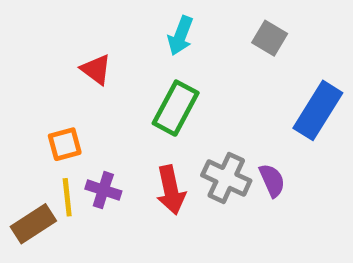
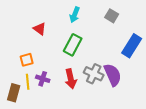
purple semicircle: (272, 180) -> (113, 75), size x1.6
brown rectangle: (33, 224) -> (14, 93), turned -42

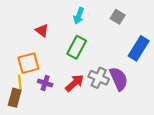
orange square: (27, 60) -> (28, 63), size x1.5
red arrow: (71, 79) -> (75, 83), turned -120
yellow line: (28, 82) -> (20, 83), moved

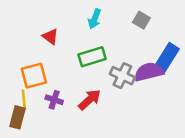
green rectangle: (77, 47) -> (92, 57), turned 45
gray cross: (99, 78) -> (122, 76), moved
purple semicircle: (119, 79) -> (149, 72), moved, turned -80

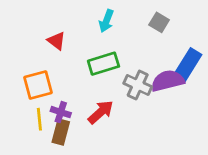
yellow line: (24, 100) -> (39, 119), moved
brown rectangle: (18, 117) -> (61, 132), moved

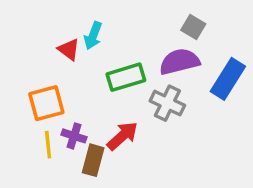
cyan arrow: (106, 21) -> (93, 36), moved
purple semicircle: (168, 81) -> (179, 62), moved
brown rectangle: (61, 132) -> (93, 160), moved

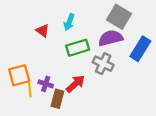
gray square: (193, 27) -> (119, 17), size x1.6
cyan arrow: (93, 36) -> (69, 22), moved
orange square: (46, 103) -> (19, 75), moved

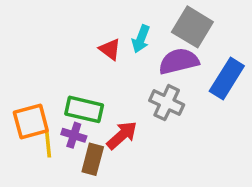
cyan arrow: (69, 22) -> (141, 39), moved
red triangle: (43, 31) -> (110, 49), moved
green rectangle: (78, 48) -> (84, 109), moved, turned 30

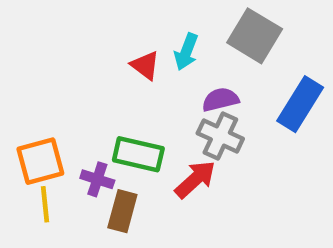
purple semicircle: (179, 61) -> (220, 100), moved, size x0.7
green rectangle: (84, 109) -> (138, 154), moved
red arrow: (122, 135) -> (195, 179), moved
yellow line: (48, 144) -> (45, 204), moved

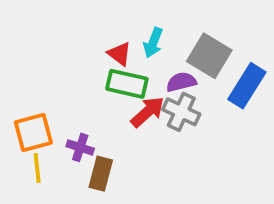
gray square: (255, 36) -> (209, 56), moved
green rectangle: (138, 154) -> (127, 84), moved
red arrow: (195, 179) -> (148, 112), moved

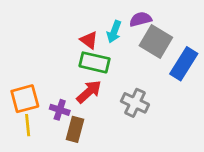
purple semicircle: (181, 82) -> (141, 19), moved
red arrow: (148, 112) -> (89, 92), moved
gray cross: (181, 112) -> (135, 103), moved

